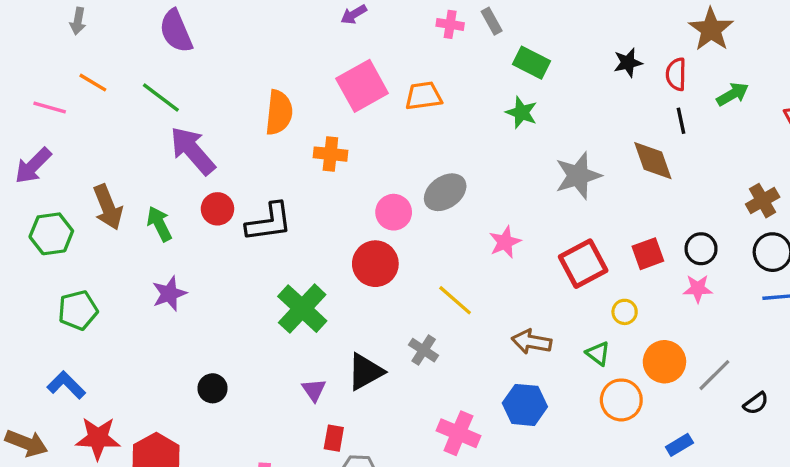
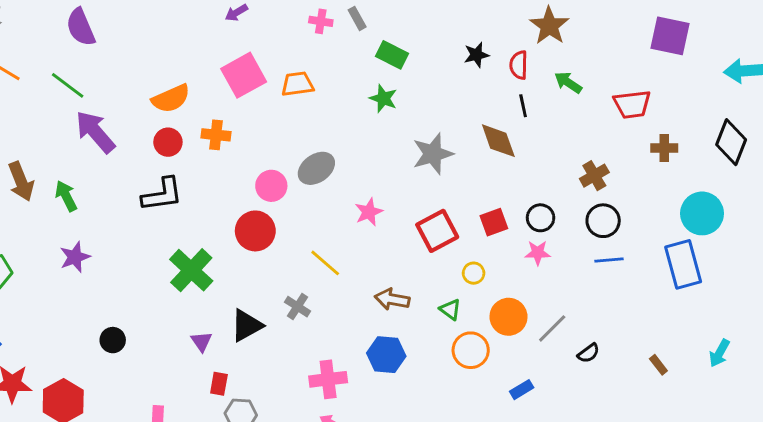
green arrow: (733, 94) -> (568, 82), turned -116
orange semicircle: (279, 112) -> (171, 98), turned 60
red circle: (217, 209) -> (168, 142), moved
pink cross: (458, 433) -> (328, 379), turned -30

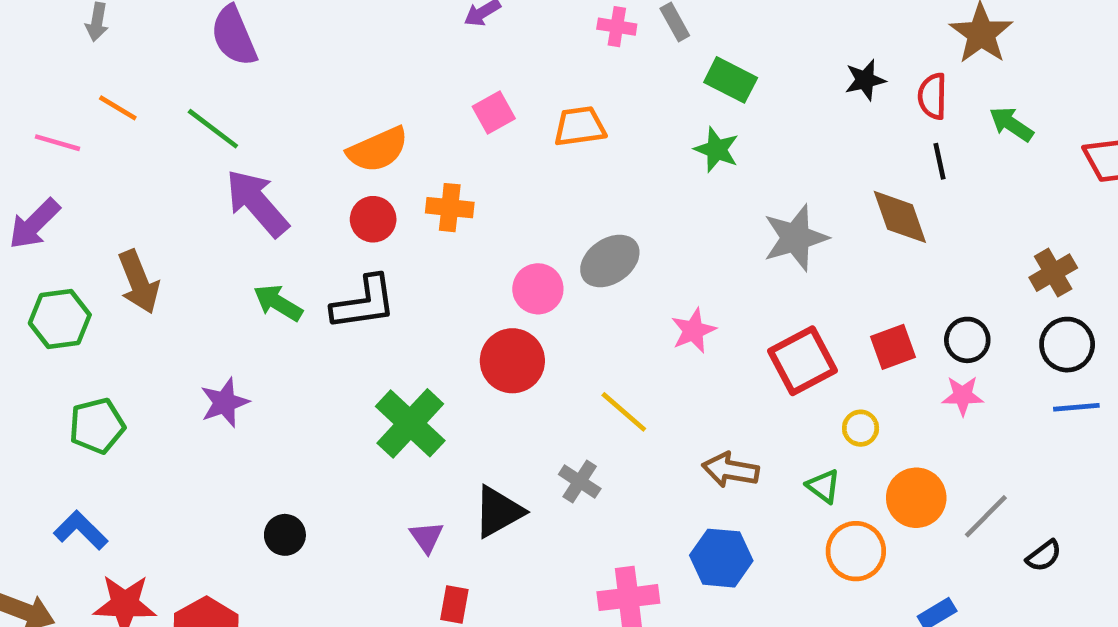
pink square: (244, 75) -> (494, 112), size x0.6
green arrow: (66, 196) -> (278, 303), moved, turned -32

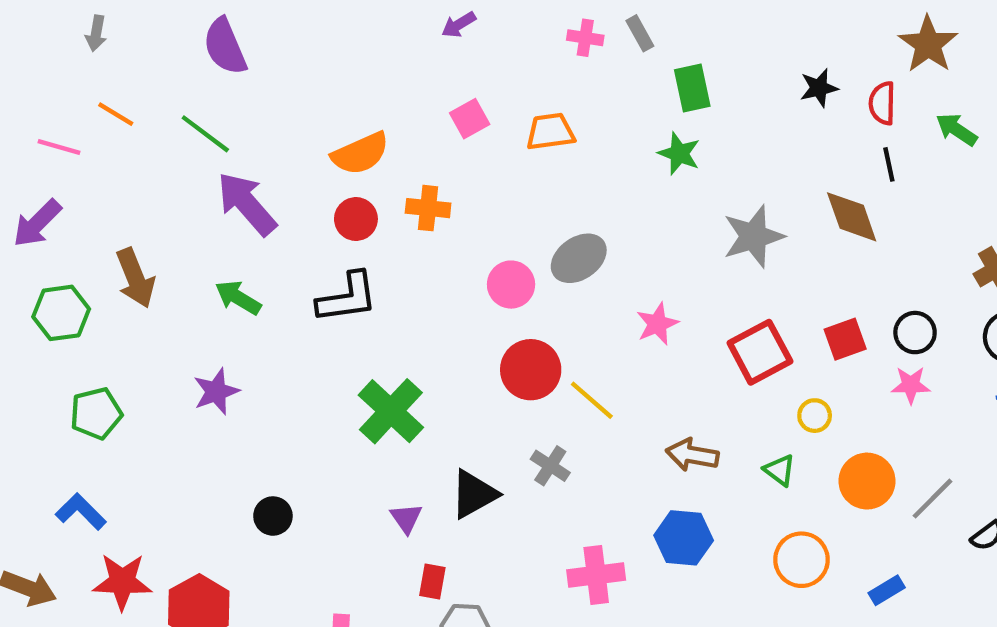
green rectangle: (731, 80) -> (692, 88), turned 51
green arrow: (278, 303) -> (238, 298), moved
red circle: (512, 361) -> (531, 370), moved
orange circle: (856, 551) -> (801, 560), moved

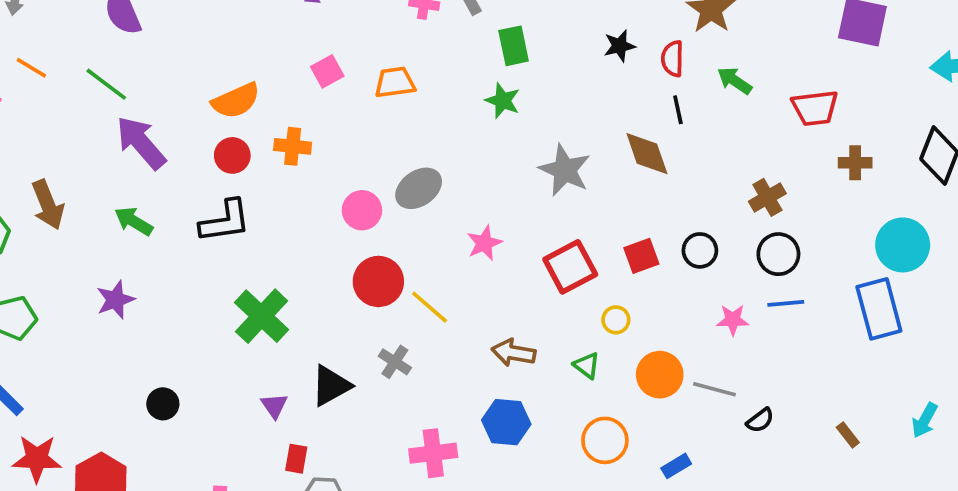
gray star: (753, 236) -> (565, 170), turned -30
pink star: (911, 385) -> (733, 320), moved
gray line: (933, 499) -> (715, 389), turned 60

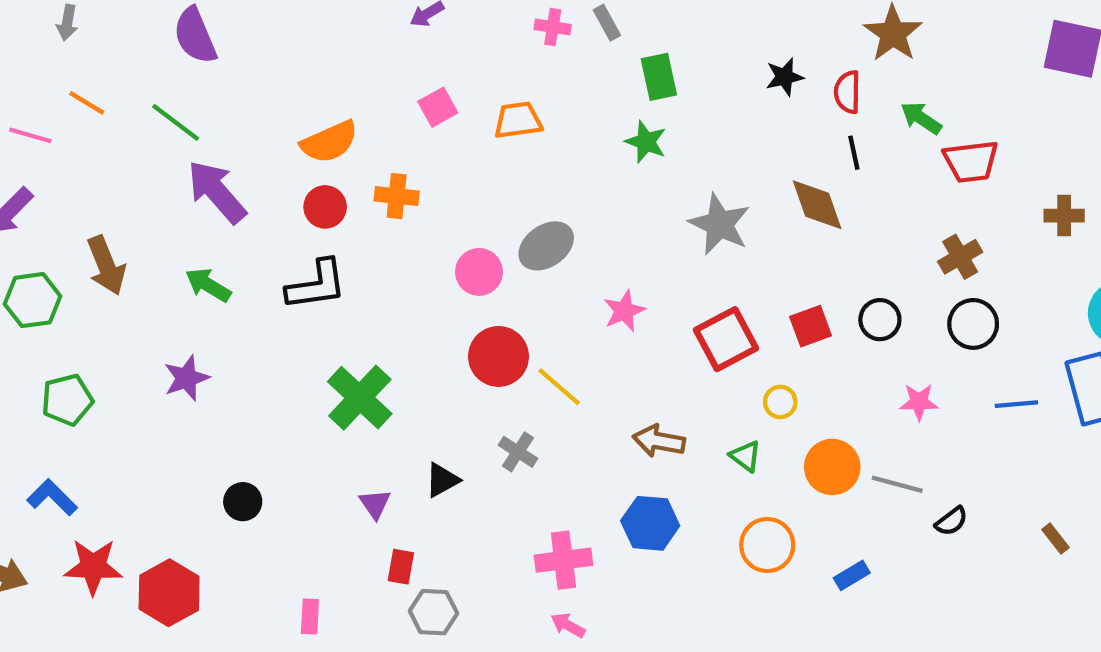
red trapezoid: (815, 108) -> (971, 161), moved
blue line: (786, 303) -> (1016, 404), moved
black triangle: (331, 386) -> (442, 480), size x0.7

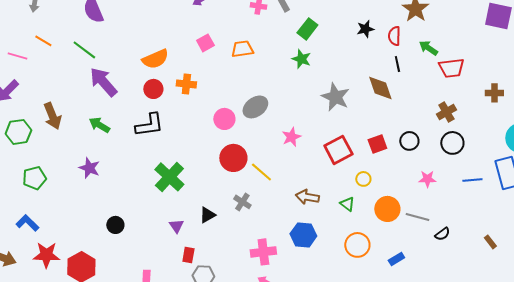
green rectangle: (659, 77) -> (307, 29), turned 50
purple star: (186, 378) -> (89, 168), turned -30

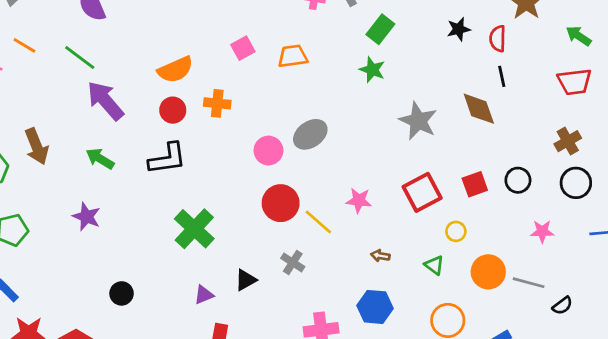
green arrow: (428, 48) -> (579, 36), moved
pink star: (291, 137) -> (359, 200), moved, turned 30
brown arrow: (307, 197) -> (380, 256), size x0.6
purple triangle: (176, 226) -> (204, 295), turned 42

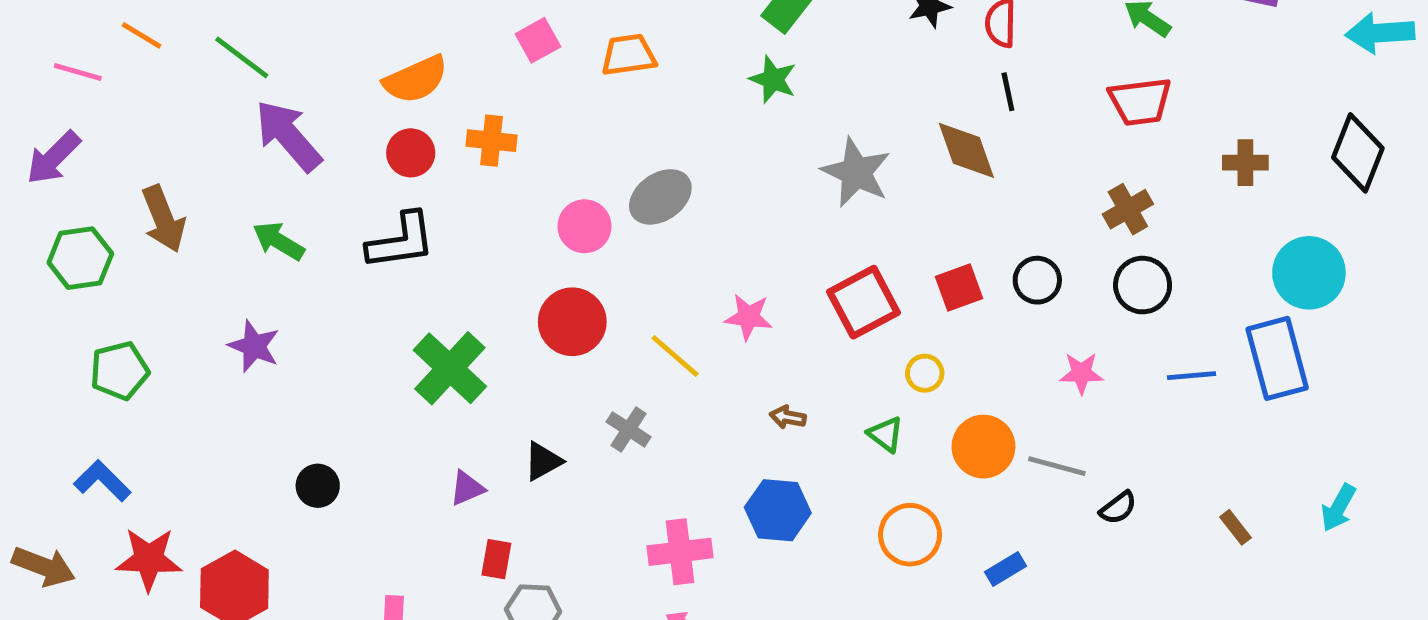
red circle: (281, 203) -> (572, 322), moved

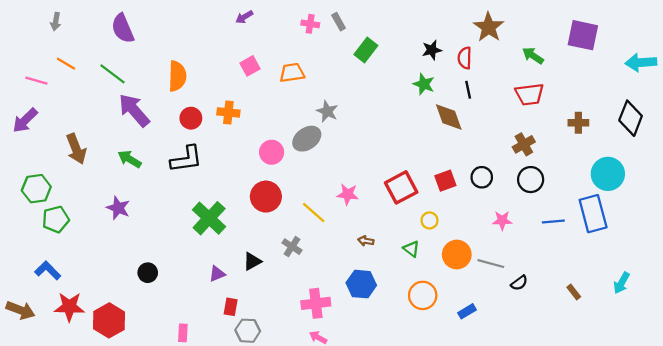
orange semicircle: (416, 79) -> (177, 76), moved, turned -64
green star: (773, 79) -> (424, 84), moved
gray star: (856, 172) -> (327, 111), moved, size x0.7
green hexagon: (80, 258) -> (36, 189), moved

